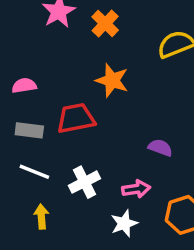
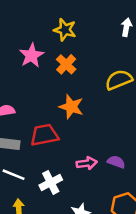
purple semicircle: (160, 148) -> (116, 162), moved
pink arrow: (136, 189) -> (87, 163), moved

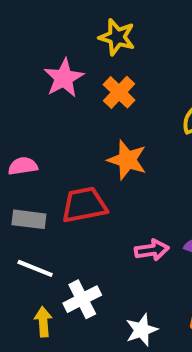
white cross: (51, 182) -> (82, 299), moved

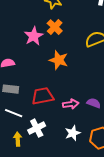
pink star: (64, 78) -> (34, 36), moved
red trapezoid: (84, 205) -> (43, 96), moved
white star: (142, 330) -> (73, 133), moved

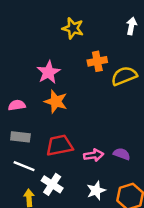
orange cross: (55, 27) -> (97, 61), moved, turned 35
orange star: (59, 60) -> (56, 102), moved
white cross: (37, 128) -> (52, 184), turned -30

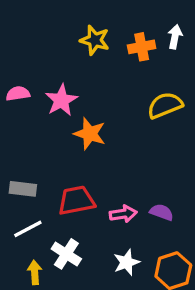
orange cross: (97, 61) -> (142, 47), moved
orange star: (56, 102) -> (90, 134), moved
pink semicircle: (17, 105) -> (18, 94), moved
white line: (24, 166) -> (28, 229), turned -50

